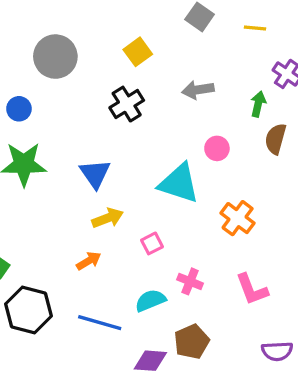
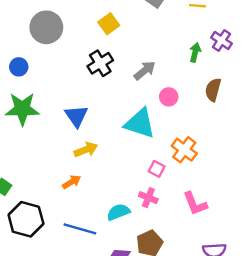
gray arrow: (198, 90) -> (145, 70), moved, turned 150
green arrow: (258, 104) -> (195, 52), moved
pink square: (152, 243) -> (157, 169), moved, turned -35

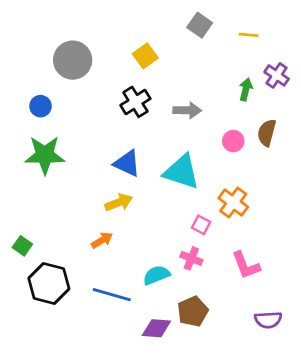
gray arrow: (145, 70) -> (187, 110), turned 40
pink circle: (169, 97) -> (233, 141), moved
blue triangle: (76, 116) -> (127, 163), moved, turned -30

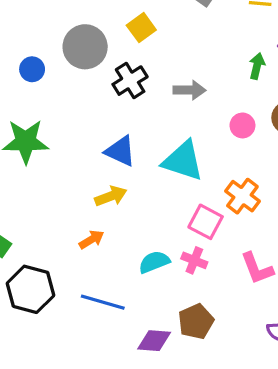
gray circle: (73, 60) -> (85, 47), moved
blue circle: (41, 106) -> (32, 69), moved
pink square: (201, 225) -> (206, 222), size x1.5
cyan semicircle: (156, 275) -> (154, 262), moved

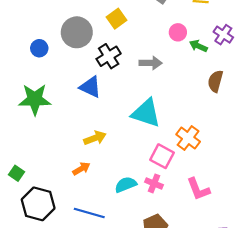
green arrow: (257, 66) -> (198, 46), turned -78
pink circle: (242, 125) -> (178, 32), moved
blue triangle: (120, 151) -> (90, 87), moved

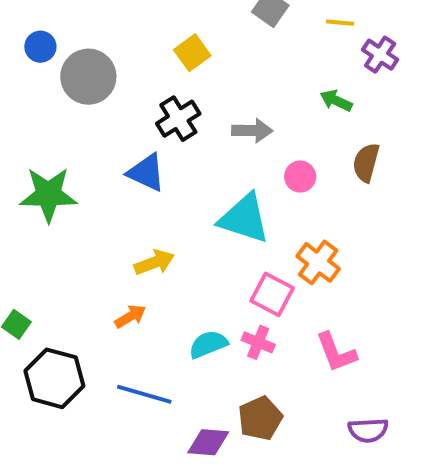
gray circle: (77, 32) -> (88, 77), moved
pink circle: (178, 32) -> (300, 177), moved
purple cross: (223, 35) -> (380, 55), moved
blue circle: (39, 48) -> (40, 47), moved

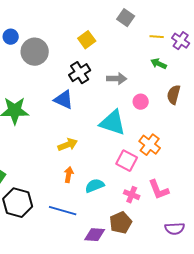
yellow line: (340, 23) -> (157, 37), moved
orange arrow: (130, 316) -> (69, 175), moved, turned -49
pink cross: (258, 342) -> (132, 195), moved

